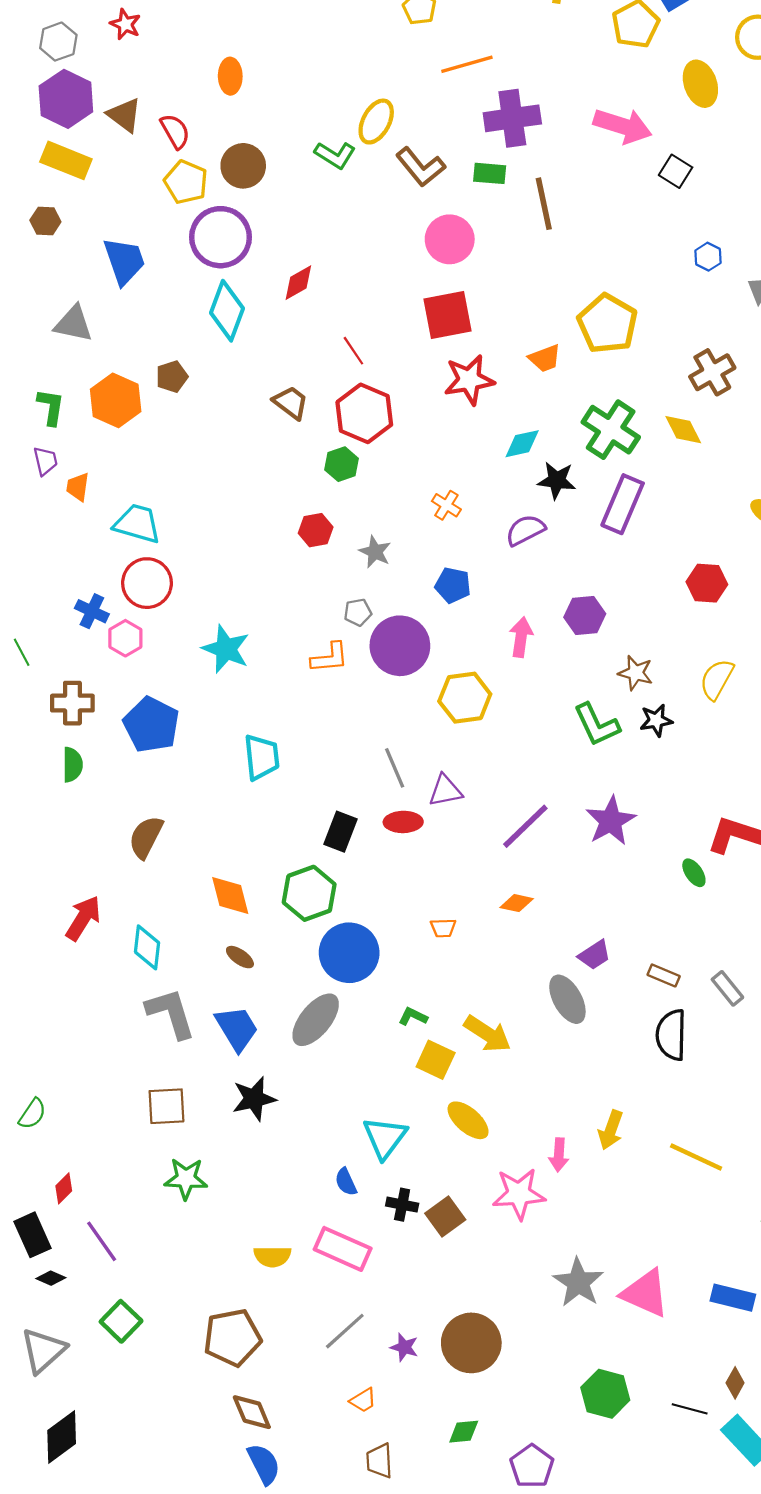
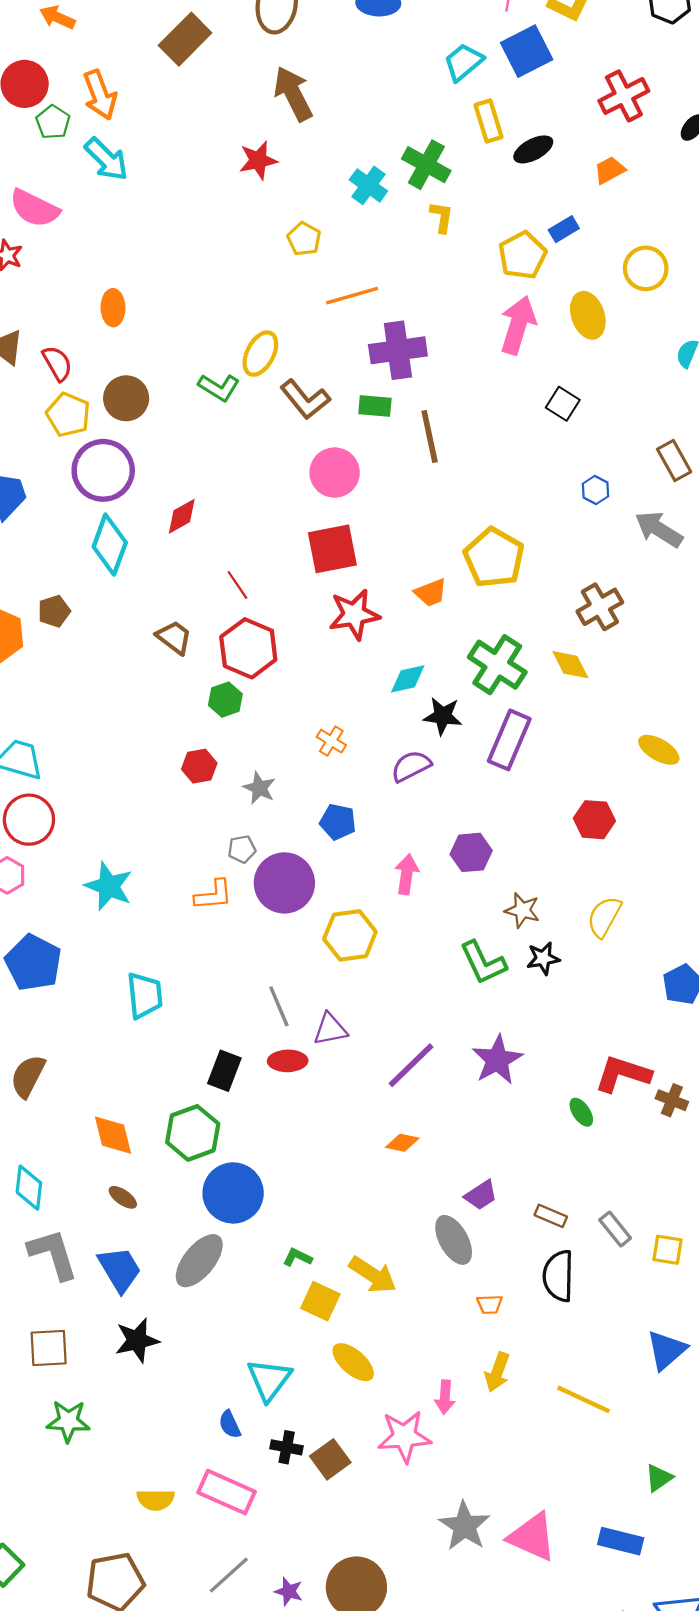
pink arrow: (623, 126) -> (518, 325), moved, turned -90
orange trapezoid: (443, 928) -> (490, 1304), moved

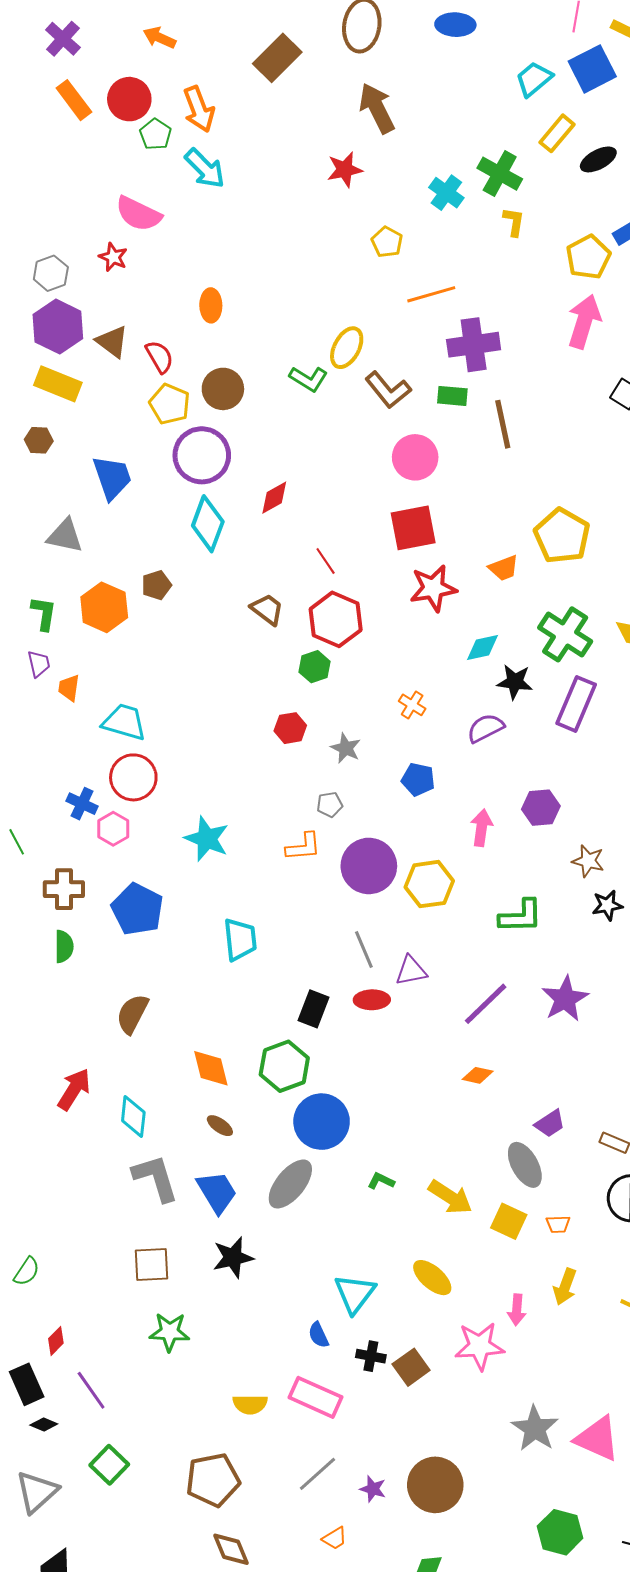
yellow rectangle: (489, 121) -> (557, 133), turned 57
purple circle: (284, 883) -> (369, 866), moved
green L-shape: (483, 963) -> (521, 916), moved, turned -66
yellow square: (320, 1301) -> (509, 1221), moved

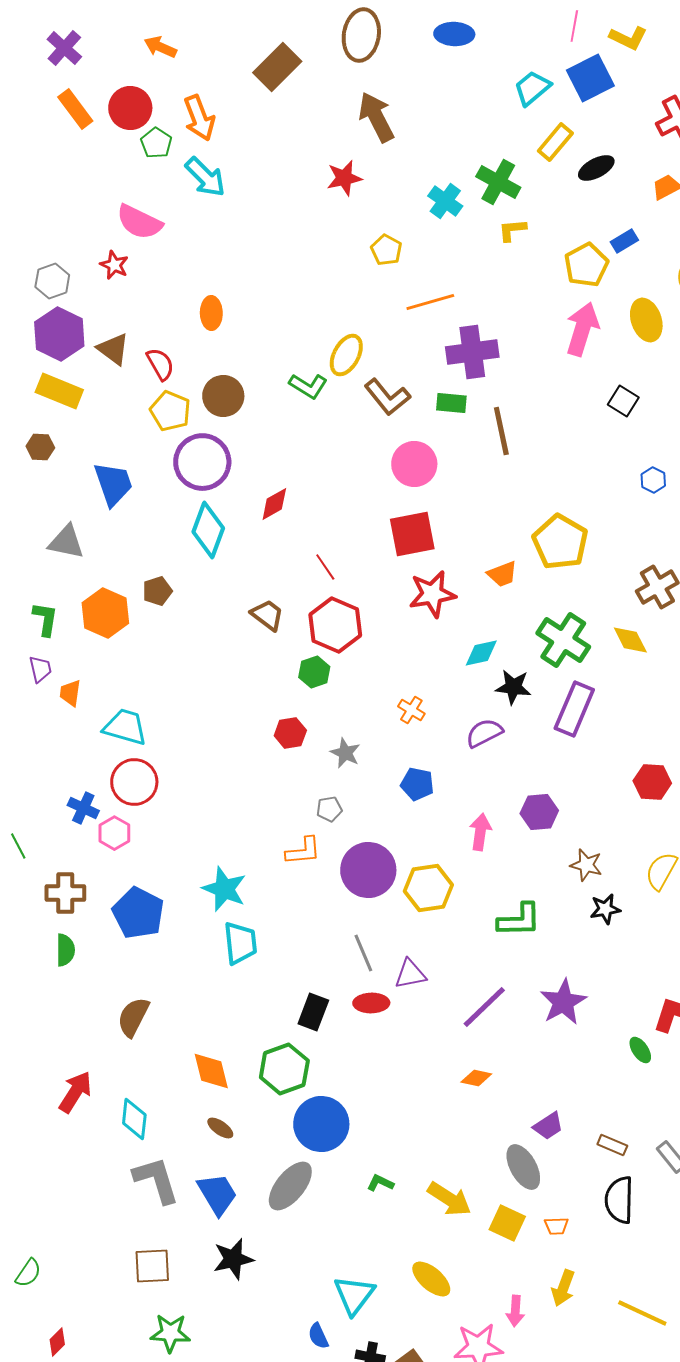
yellow L-shape: (514, 222) -> (512, 230), turned -104
cyan star: (207, 839) -> (224, 889), moved

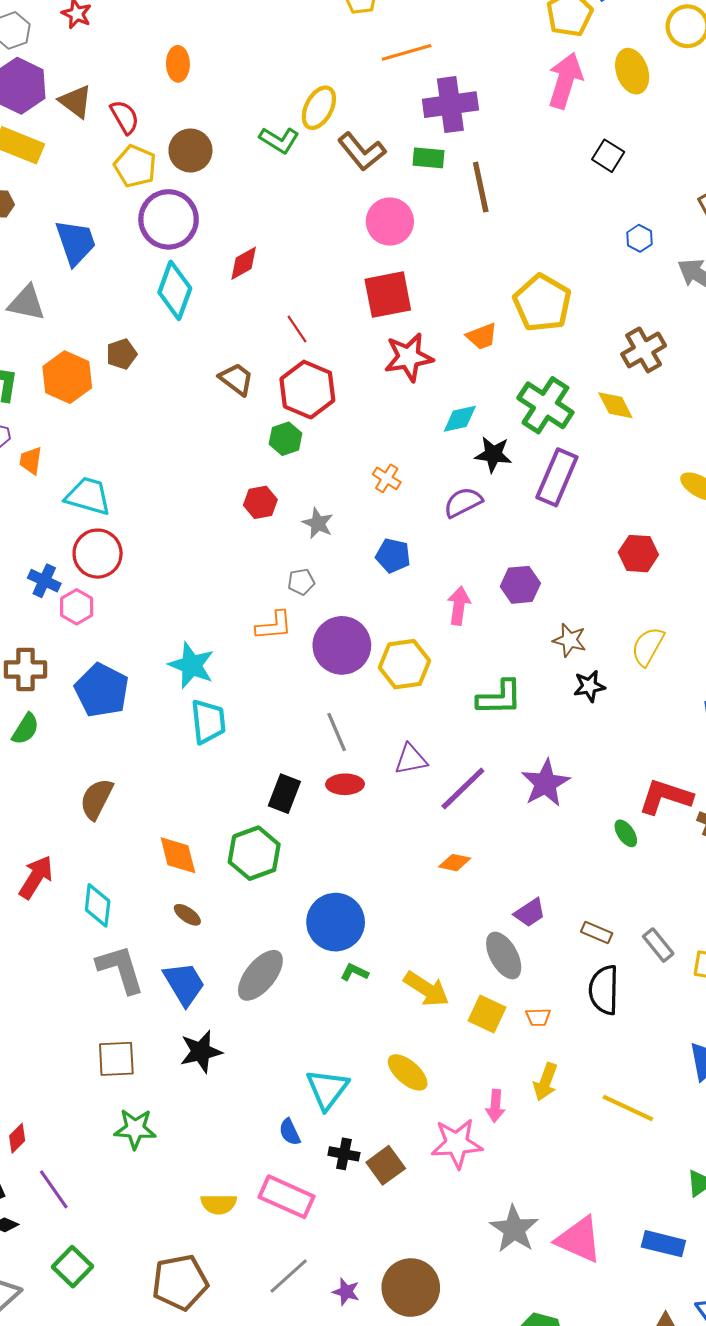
green semicircle: (65, 950) -> (25, 729), turned 32
purple triangle: (410, 974) -> (411, 759), moved
blue circle: (321, 1124) -> (336, 922), moved

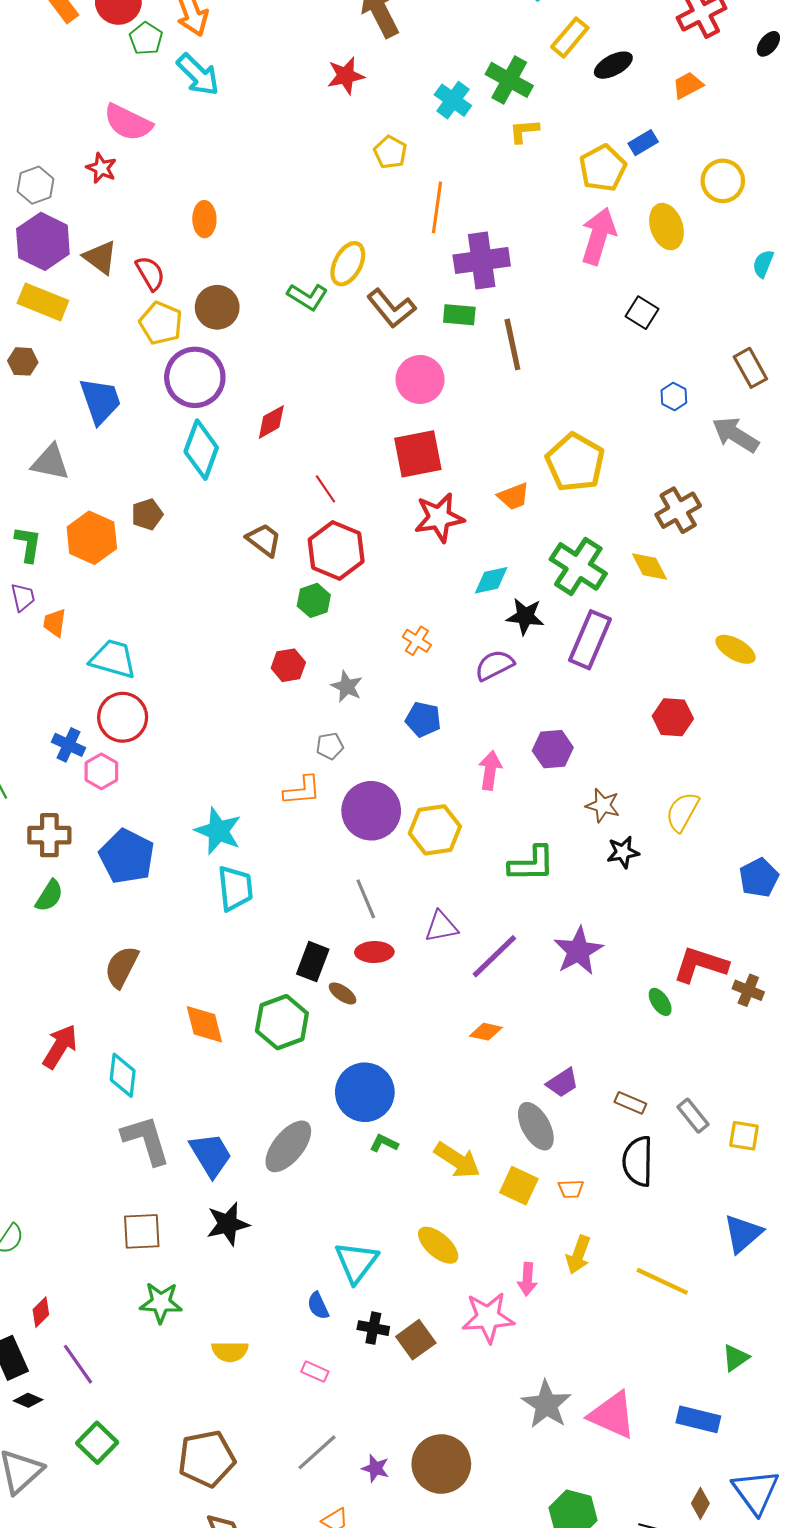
orange line: (407, 52) -> (437, 207), turned -66
brown ellipse: (187, 915) -> (342, 993), moved
pink rectangle: (287, 1197) -> (315, 1372), size x0.5
yellow semicircle: (219, 1204) -> (230, 1351), moved

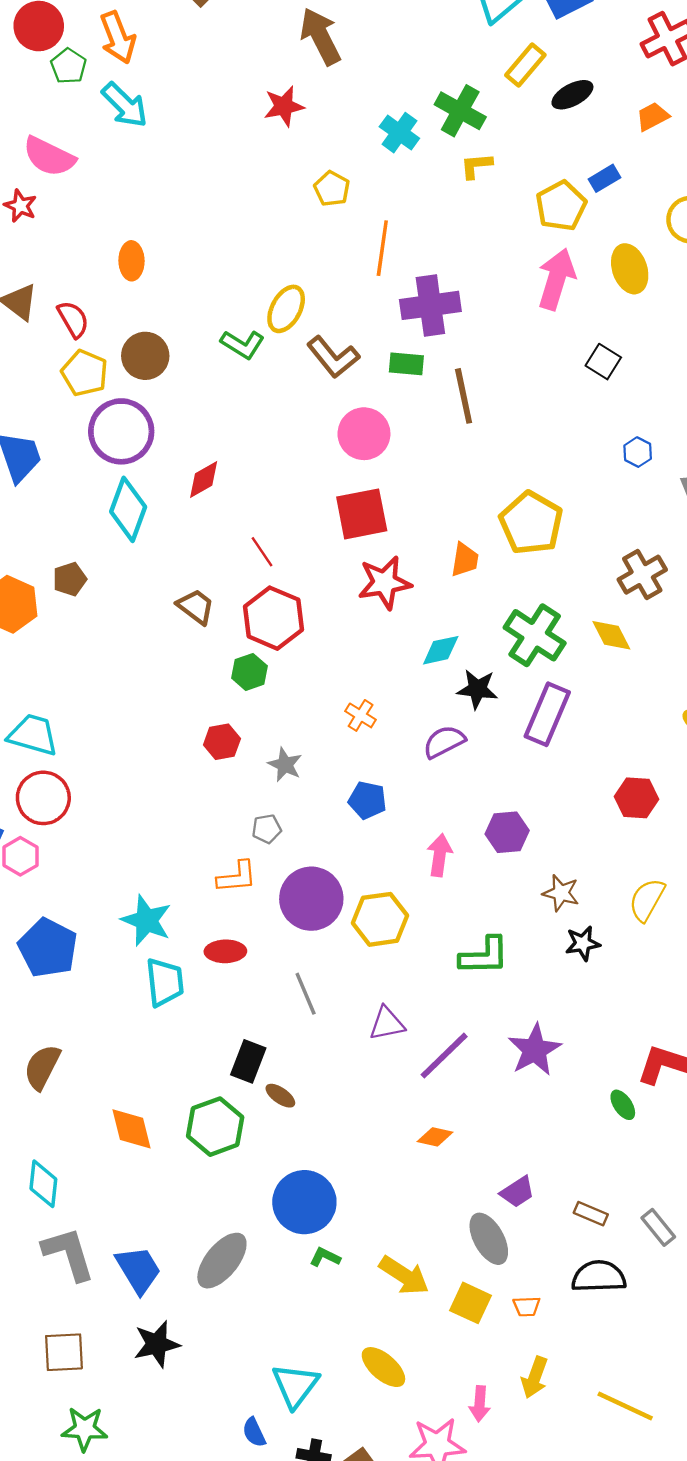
orange trapezoid: (514, 496) -> (465, 560), turned -60
red ellipse: (374, 952) -> (225, 951), moved
black semicircle: (638, 1161) -> (599, 1277), turned 87

